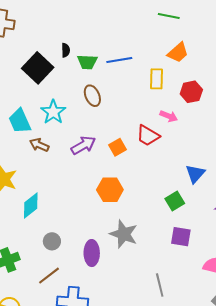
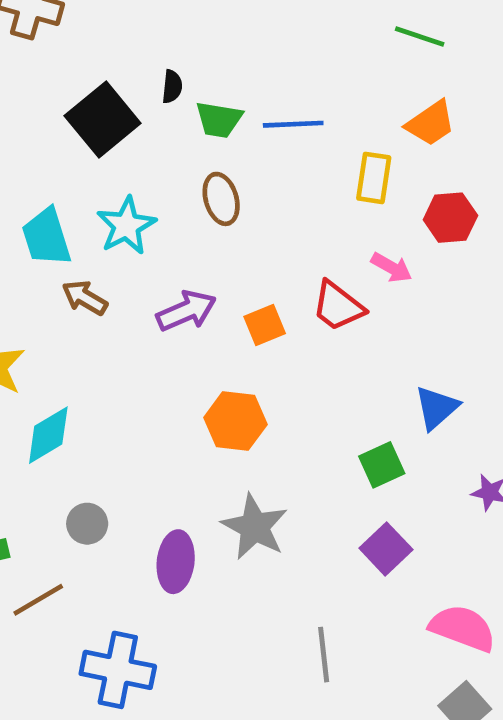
purple square: (181, 237) -> (386, 549), turned 30
brown line: (49, 276) -> (38, 600), moved

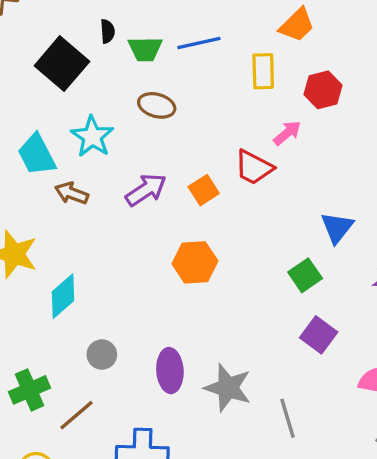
brown ellipse: (221, 199) -> (157, 105), turned -48
pink arrow: (392, 268) -> (287, 133), turned -60
gray star: (255, 527) -> (228, 388), moved

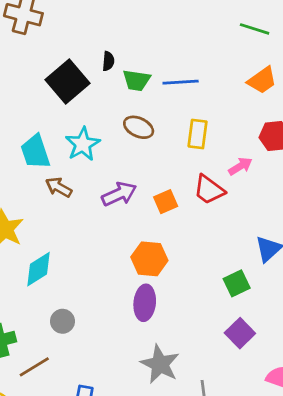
yellow rectangle: (263, 71) -> (198, 134), moved
purple ellipse: (170, 371) -> (145, 303), moved

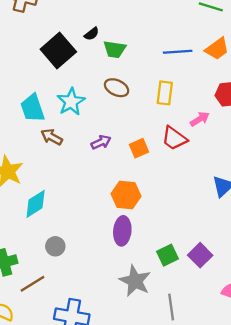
black semicircle: (108, 61) -> (92, 34), turned 48
blue line: (181, 82) -> (178, 52), moved
purple arrow: (119, 194) -> (101, 142), size x0.7
green square: (237, 283) -> (168, 255), moved

